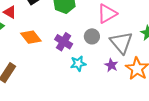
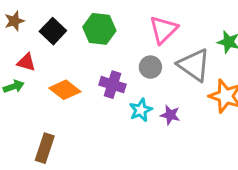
purple star: (111, 65) -> (170, 115), moved

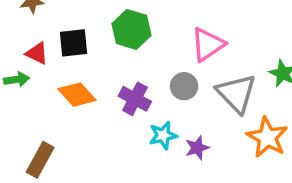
black square: (53, 31) -> (73, 43), moved, turned 30
purple star: (170, 115) -> (197, 148), turned 30

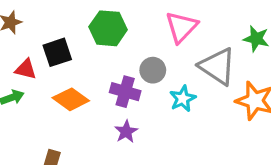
gray circle: (184, 86) -> (153, 70), moved
cyan star: (163, 135) -> (183, 99), moved
purple star: (197, 148) -> (126, 132), moved

